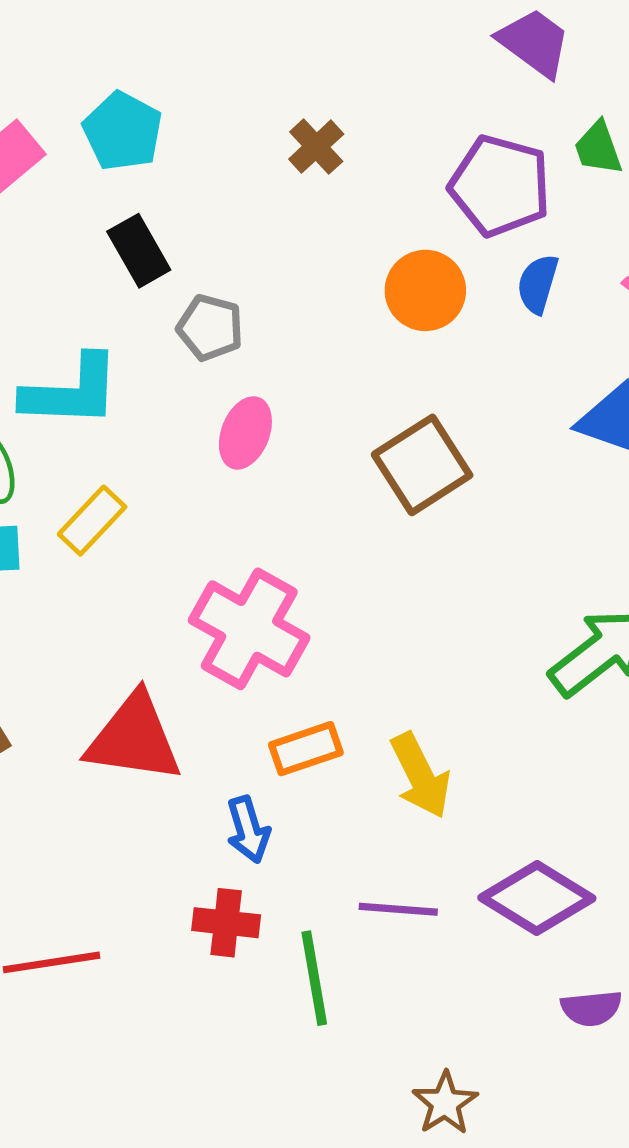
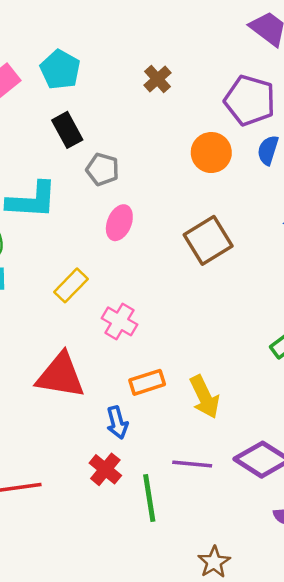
yellow rectangle: (92, 521) -> (71, 285), moved
pink cross: (249, 629) -> (120, 321), size x0.6
red cross: (226, 923) -> (105, 469), turned 32

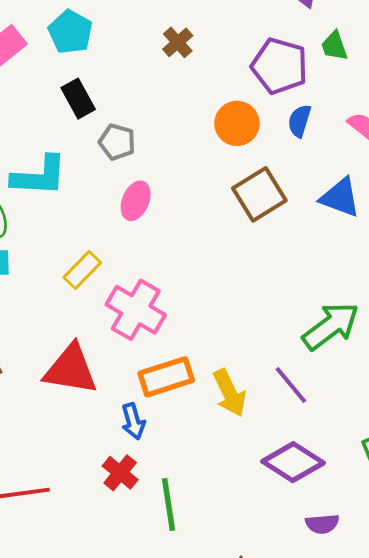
brown square: (208, 240) -> (259, 194), moved
pink cross: (120, 321) -> (136, 310), size x1.5
orange rectangle: (147, 382) -> (166, 377), size x1.4
purple line: (192, 464) -> (291, 385), moved, turned 45

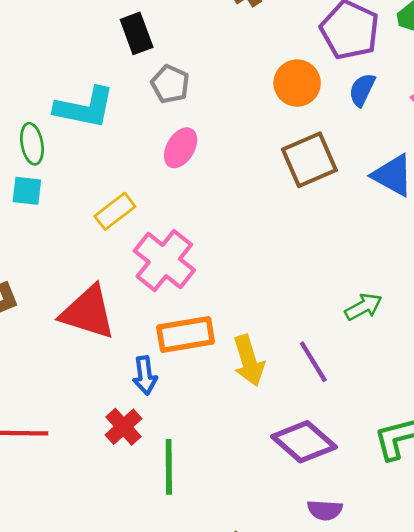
green arrow: (331, 326) -> (363, 307), size x0.6

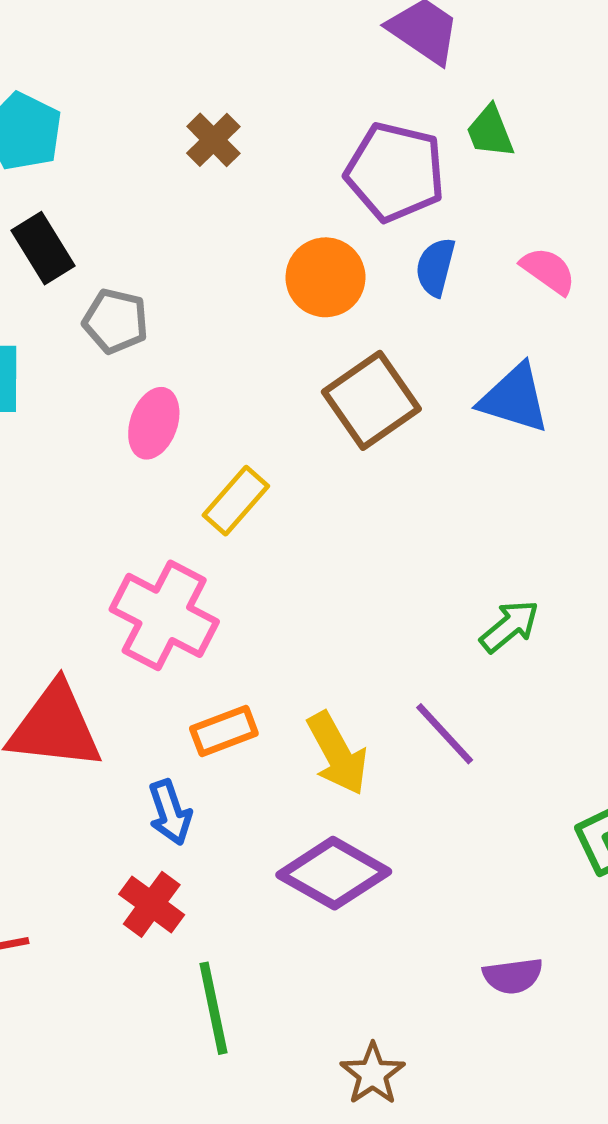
yellow rectangle: (115, 211) -> (236, 501), moved
orange rectangle: (186, 334) -> (224, 731), size x0.7
purple diamond: (304, 442) -> (334, 873), moved
green line: (169, 467) -> (213, 1008), moved

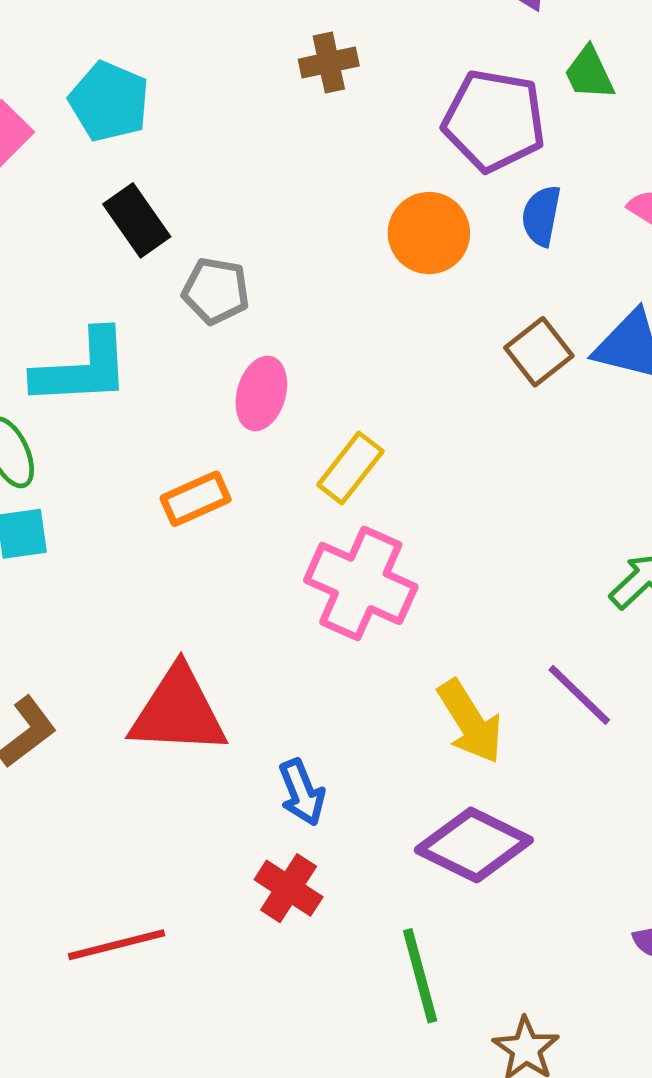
brown cross: (213, 140) -> (329, 63), moved, turned 36
brown square: (371, 400) -> (539, 352), moved, size x0.7
pink cross: (164, 615) -> (361, 583), moved
orange rectangle: (224, 731) -> (196, 499), moved
green line: (213, 1008) -> (420, 976), moved

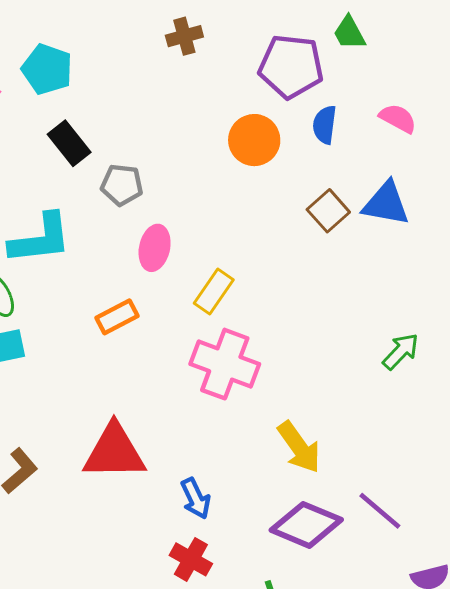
purple line: (579, 695) -> (380, 511), moved

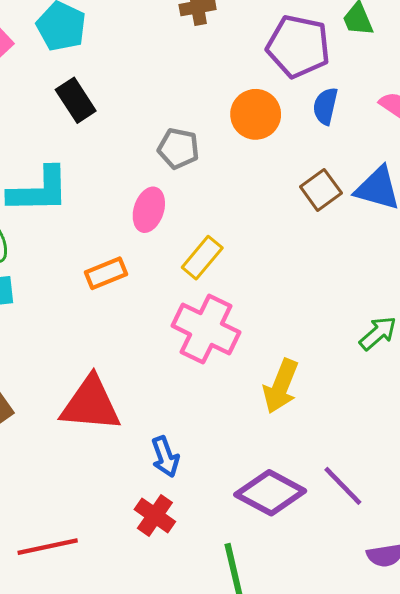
gray pentagon: (122, 185) -> (178, 148), moved
yellow arrow: (299, 447) -> (281, 386), moved, turned 52

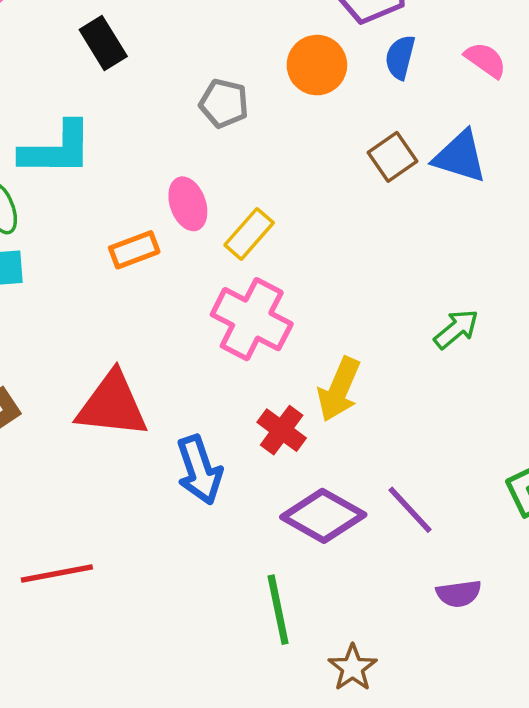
pink ellipse: (149, 210) -> (188, 204), moved, turned -39
blue arrow: (165, 457) -> (199, 470), size x1.4
red cross: (155, 515) -> (282, 430), moved

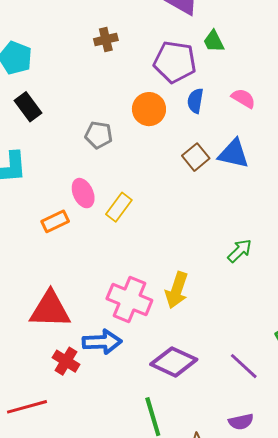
pink cross: (252, 319) -> (129, 300), moved
red cross: (282, 430) -> (66, 361), moved
blue arrow: (199, 470) -> (102, 342), turned -69
purple line: (410, 510) -> (244, 366), moved
purple semicircle: (459, 594) -> (241, 422), moved

